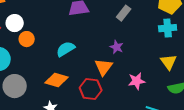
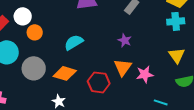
orange triangle: (104, 67) -> (123, 67), moved
gray circle: (15, 86) -> (34, 68), moved

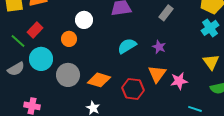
white circle: (23, 16) -> (84, 20), moved
cyan cross: (176, 21) -> (210, 28), turned -30
cyan semicircle: (74, 42) -> (127, 46), moved

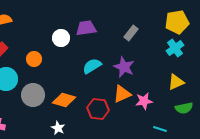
white circle: (84, 20) -> (61, 38), moved
purple star: (159, 47) -> (124, 67), size x1.5
yellow triangle: (211, 62) -> (176, 82), turned 42
orange triangle: (157, 74) -> (122, 94), turned 30

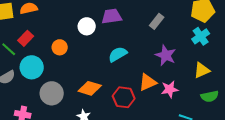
purple star: (124, 67) -> (166, 55), moved
gray circle: (33, 95) -> (52, 93), moved

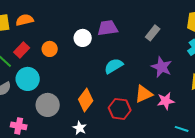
orange circle: (60, 47) -> (50, 49), moved
orange diamond: (90, 88) -> (86, 100), turned -70

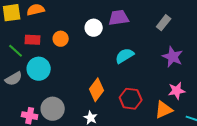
red rectangle: (22, 50) -> (33, 40), turned 49
orange triangle: (144, 94) -> (164, 110), moved
gray circle: (48, 105) -> (53, 109), moved

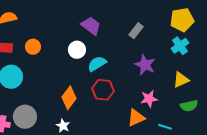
purple trapezoid: (119, 18) -> (91, 26), turned 45
white circle: (94, 28) -> (77, 50), moved
red hexagon: (131, 99) -> (103, 90), moved

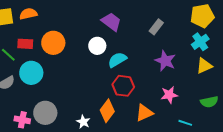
orange circle: (33, 47) -> (53, 43), size x1.5
yellow triangle: (181, 80) -> (204, 66), moved
orange diamond: (69, 98) -> (107, 111), moved
orange triangle: (136, 118) -> (144, 113), moved

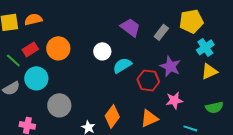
yellow pentagon: (202, 16) -> (191, 21), moved
purple trapezoid: (111, 22) -> (130, 27), moved
red rectangle: (25, 44) -> (30, 49), turned -35
red hexagon: (123, 86) -> (148, 80), moved
gray circle: (45, 113) -> (59, 105), moved

